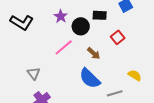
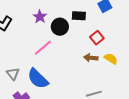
brown arrow: (94, 53) -> (91, 58), moved, turned 144
yellow semicircle: (135, 75) -> (111, 59), moved
blue semicircle: (90, 78) -> (38, 79), moved

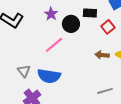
red square: (97, 38) -> (108, 27), moved
blue semicircle: (38, 79) -> (49, 76), turned -35

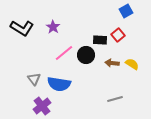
black rectangle: (90, 13) -> (100, 40), moved
purple star: (51, 14) -> (53, 27), moved
black circle: (71, 24) -> (86, 55), moved

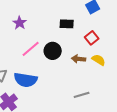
red square: (118, 35) -> (92, 38), moved
black rectangle: (100, 40) -> (67, 24), moved

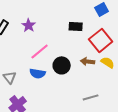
red square: (92, 38) -> (101, 40), size x1.6
black circle: (53, 51) -> (62, 65), moved
blue semicircle: (26, 80) -> (38, 73), moved, size x0.7

